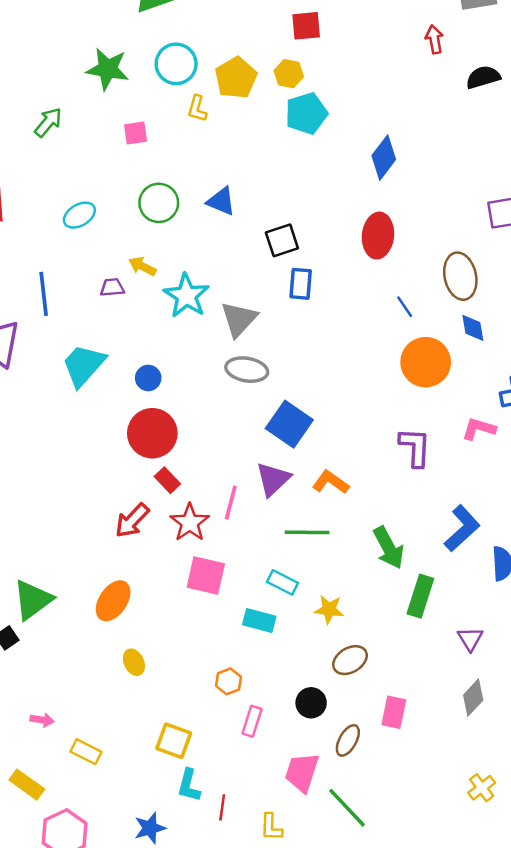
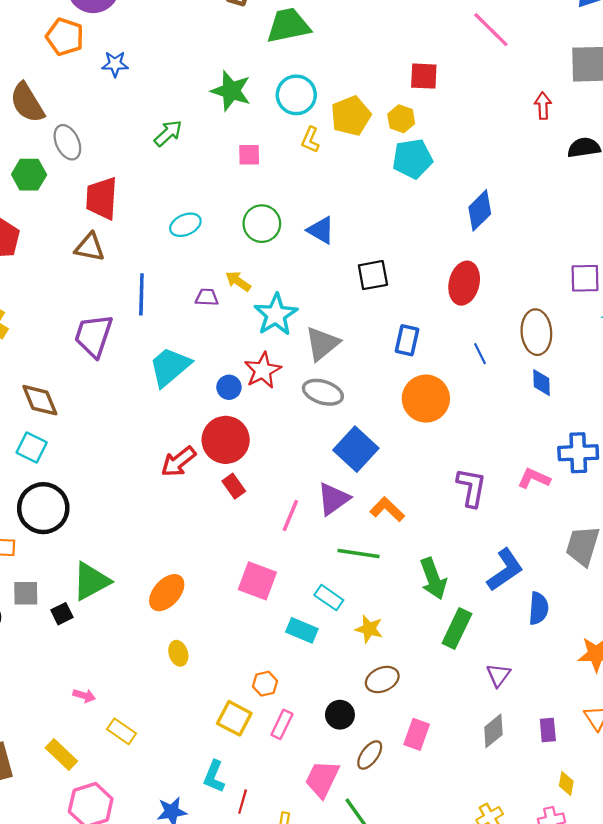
blue rectangle: (301, 284) -> (407, 340), moved
orange circle: (426, 362) -> (426, 399), moved
red arrow: (132, 521) -> (178, 462), moved
red star: (190, 522) -> (263, 370), moved
yellow square: (174, 741) -> (234, 718), moved

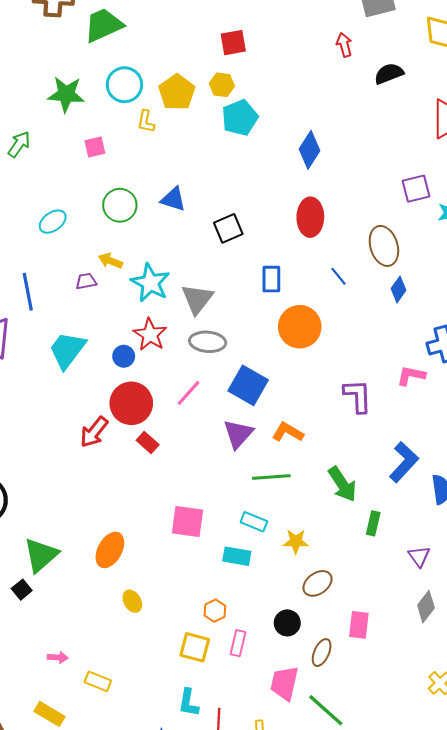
blue diamond: (541, 383) -> (399, 289), turned 50
pink line: (290, 515) -> (189, 393), moved, turned 32
green rectangle: (457, 628) -> (373, 523), size x0.7

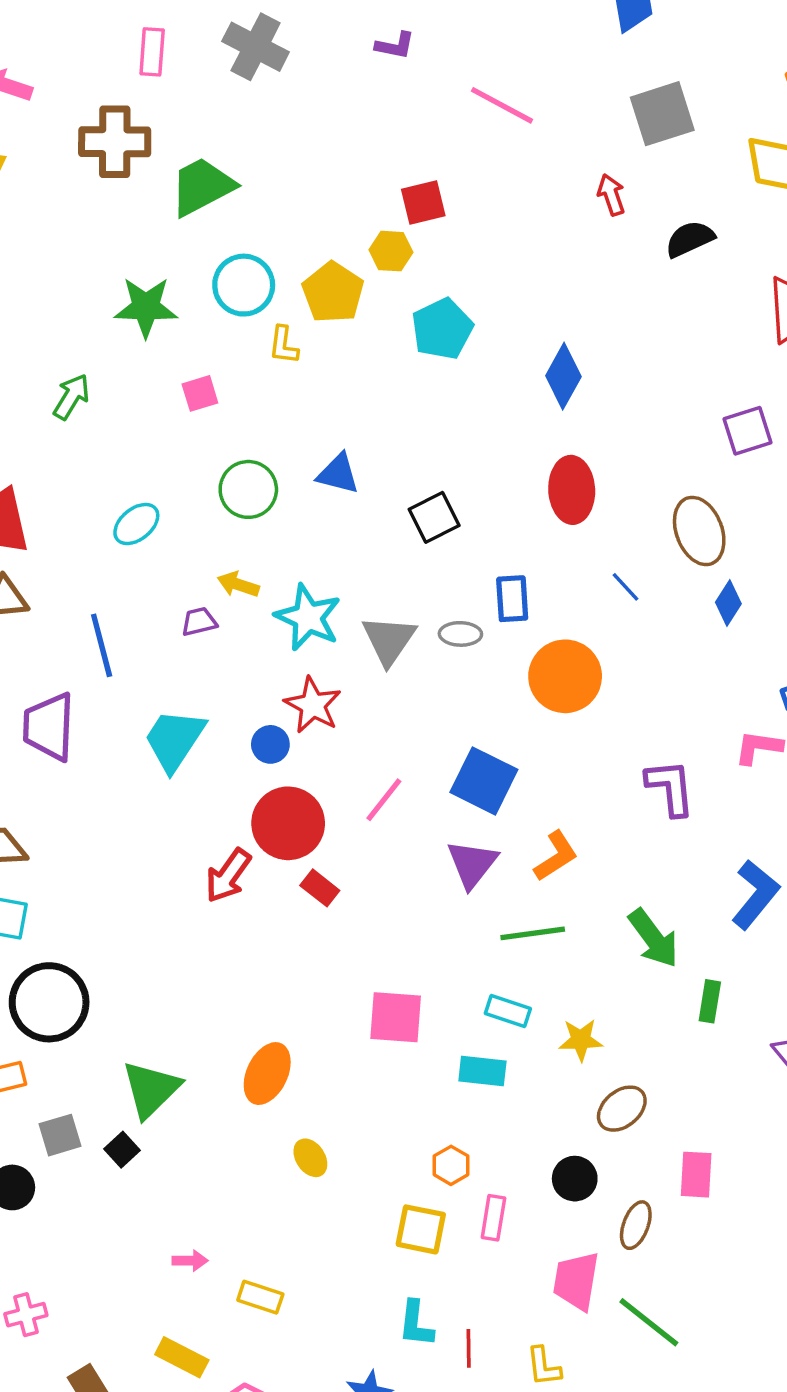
yellow hexagon: (222, 85) -> (391, 251), moved
gray ellipse: (208, 342) -> (460, 634), moved, size x0.7
orange L-shape: (288, 432) -> (556, 856), turned 120

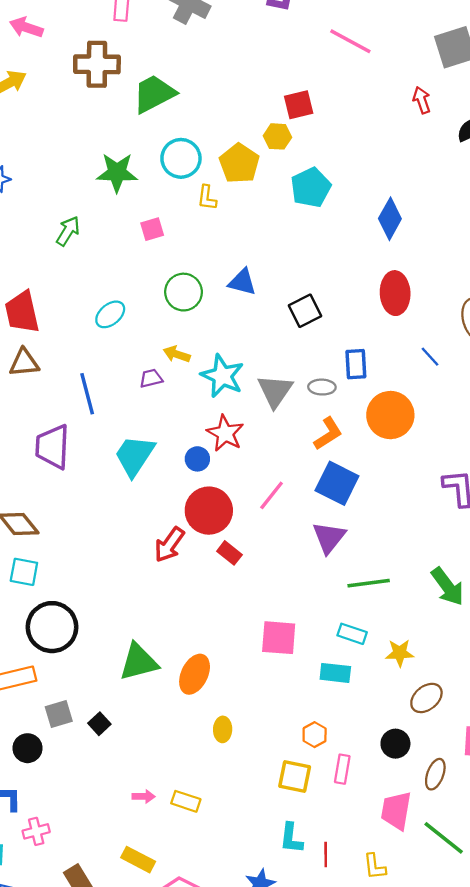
orange L-shape: (556, 856) -> (328, 434), moved
green triangle: (151, 1089) -> (139, 662), moved, turned 30
yellow ellipse: (310, 1158) -> (223, 729), turned 35
yellow rectangle: (260, 1297) -> (186, 801), moved

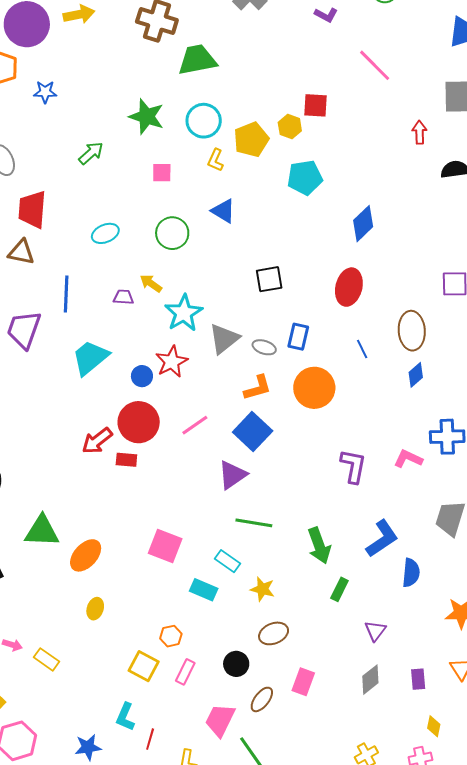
blue triangle: (242, 282) -> (223, 211), moved
red rectangle: (229, 553) -> (126, 460), moved, turned -50

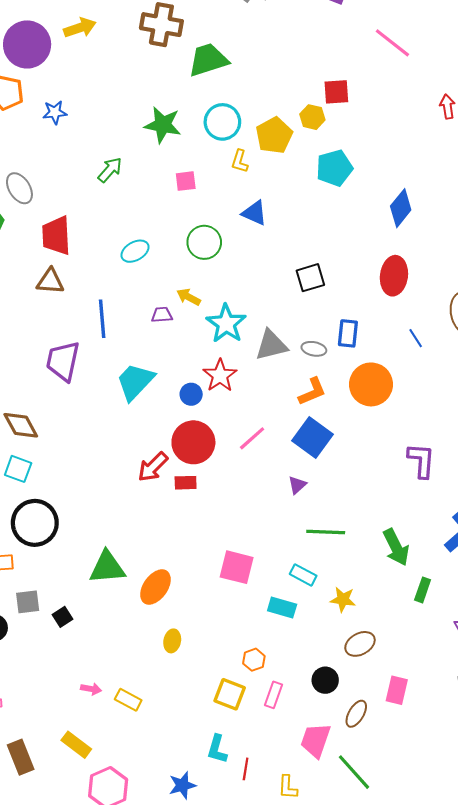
gray triangle: (224, 339) -> (271, 345), turned 32
purple triangle: (232, 475) -> (297, 485), size x0.6

